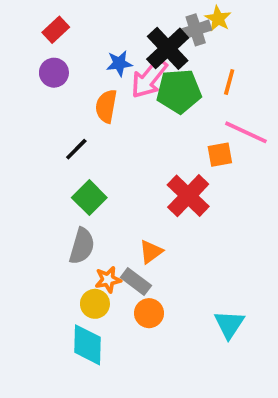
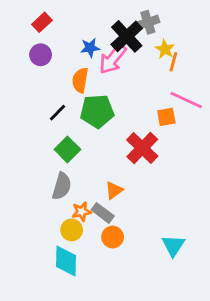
yellow star: (218, 19) -> (165, 49), moved
green pentagon: (179, 91) -> (97, 111), moved

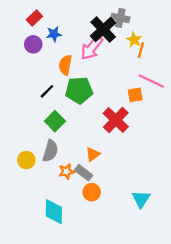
gray cross: (148, 22) -> (120, 18), turned 30
blue star: (90, 48) -> (54, 34), moved
yellow circle: (72, 230) -> (26, 160), moved

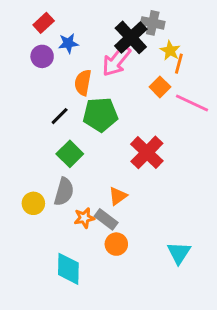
orange square: (135, 95) -> (160, 87), moved, turned -35

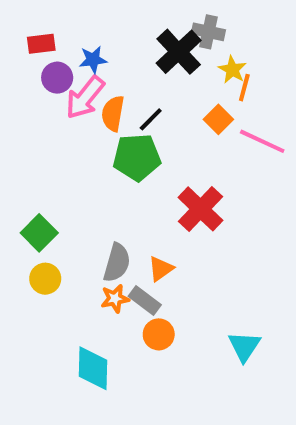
red rectangle: (44, 23) -> (41, 44), moved, turned 36
pink arrow: (116, 61) -> (85, 97), moved
black line: (60, 116) -> (151, 119), moved
green square: (70, 154) -> (39, 233), moved
gray semicircle: (64, 192) -> (117, 263), moved

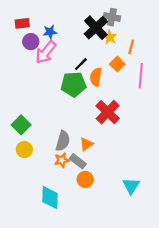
yellow star: (232, 70) -> (110, 37), moved
orange semicircle: (113, 113) -> (96, 77), moved
pink line: (262, 141) -> (141, 76), turned 70

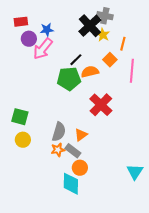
orange semicircle: (96, 77) -> (90, 72), turned 66
green square: (21, 125) -> (20, 117), turned -30
cyan triangle: (131, 186) -> (135, 172), moved
cyan diamond: (50, 198) -> (71, 184), moved

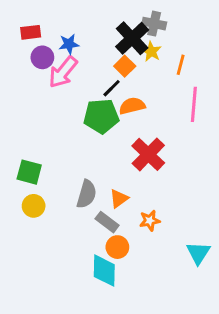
orange square: (110, 60) -> (125, 66), moved
orange star: (58, 150) -> (150, 221), moved

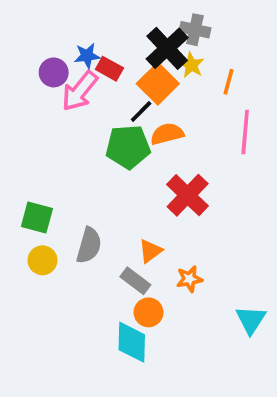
red rectangle: (31, 32) -> (109, 69), moved, turned 36
orange square: (125, 66) -> (158, 84), size x1.5
gray semicircle: (87, 194) -> (89, 245), moved

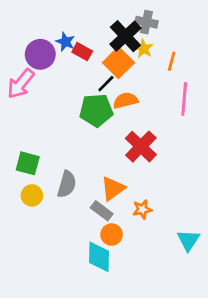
blue star: (87, 56) -> (65, 42), turned 30
purple circle: (54, 72) -> (40, 54), size x1.4
pink arrow: (80, 91) -> (21, 84), moved
orange triangle: (150, 251) -> (113, 188), size x1.4

